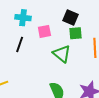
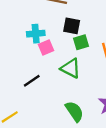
cyan cross: (23, 18) -> (36, 34), moved
black line: (20, 44) -> (32, 81), moved, turned 49

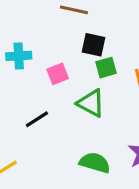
cyan cross: (36, 34) -> (19, 56), moved
green semicircle: (74, 111) -> (95, 163), turned -40

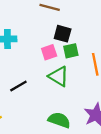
pink square: (58, 74) -> (49, 52), moved

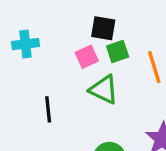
black line: (18, 86) -> (48, 109), turned -60

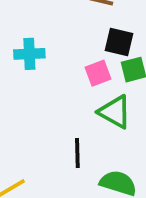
black line: (48, 109) -> (77, 153), moved

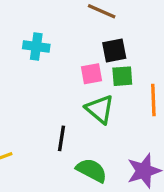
black square: (119, 42) -> (114, 51), turned -35

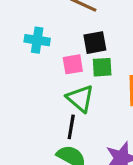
cyan cross: (36, 47) -> (37, 40), moved
black line: (62, 138) -> (71, 127), moved

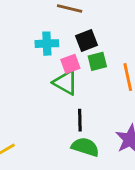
cyan cross: (37, 40) -> (47, 44), moved
green triangle: (80, 98) -> (66, 82), moved

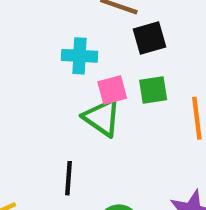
black square: (86, 40) -> (149, 38), moved
black line: (80, 120) -> (69, 178), moved

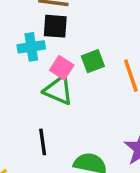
black square: (149, 38) -> (55, 26), moved, turned 32
pink square: (112, 90) -> (62, 68), turned -30

